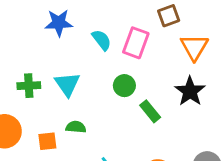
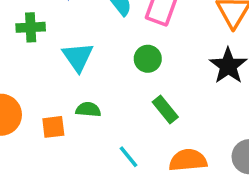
green cross: (29, 86) -> (31, 27), moved
green rectangle: (150, 111) -> (165, 109), moved

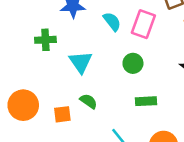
green semicircle: (88, 109) -> (89, 101), turned 30
green rectangle: (165, 109) -> (146, 101), turned -54

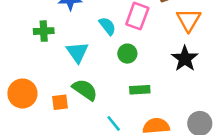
cyan semicircle: (112, 22) -> (107, 26), moved
green semicircle: (89, 101) -> (85, 90), size x1.5

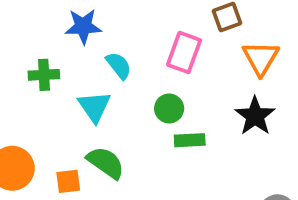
cyan semicircle: (107, 26) -> (119, 66), moved
green rectangle: (140, 90) -> (190, 140), moved

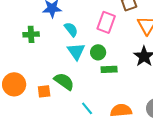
cyan triangle: (94, 107) -> (76, 51), moved

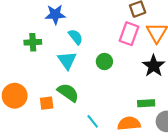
pink rectangle: (106, 22) -> (129, 34), moved
cyan triangle: (76, 51) -> (67, 60), moved
green rectangle: (109, 69) -> (146, 103), moved

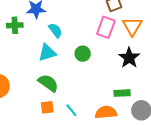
green cross: (33, 42) -> (15, 25), moved
cyan triangle: (67, 60) -> (47, 53), turned 48
orange square: (47, 103) -> (47, 107), moved

